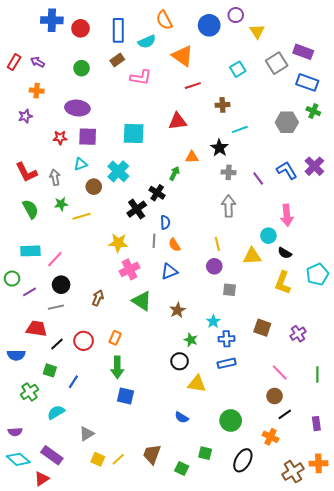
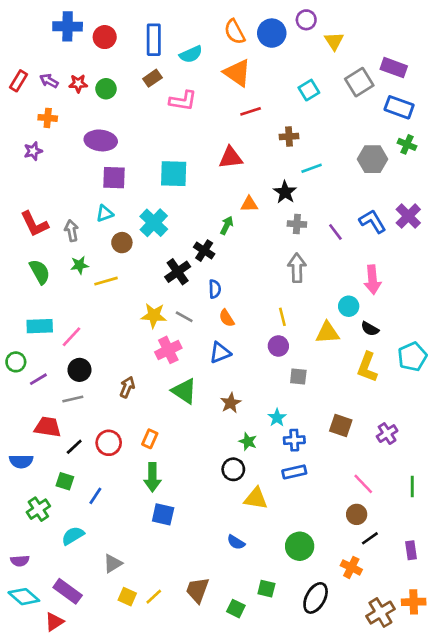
orange semicircle: (164, 20) -> (235, 32), moved
red star: (60, 138) -> (78, 83), moved
gray line: (154, 241) -> (184, 317), moved, turned -64

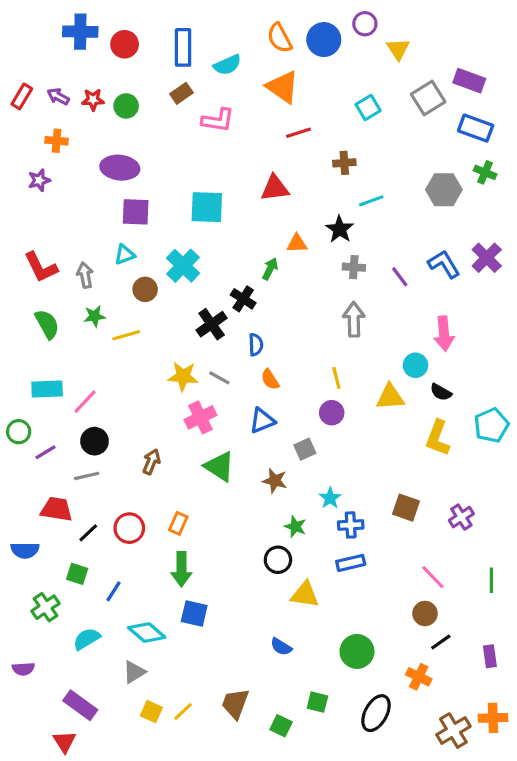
gray square: (298, 376) -> (305, 449), moved, turned -30
brown star: (231, 403) -> (275, 481), turned -30
cyan diamond: (24, 597) -> (147, 632), moved
red triangle: (54, 622) -> (64, 742), turned -30

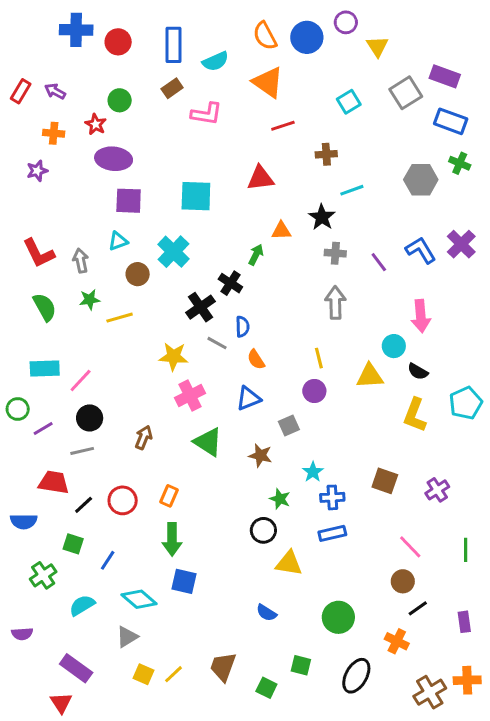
red star: (93, 100) -> (96, 124), moved, turned 30
gray line: (219, 378) -> (217, 343), moved

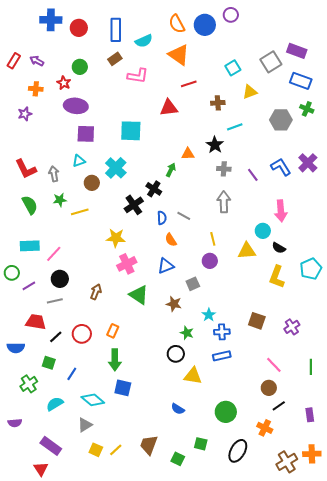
yellow triangle: (377, 46) -> (250, 92), moved, turned 42
red triangle: (260, 178) -> (169, 108), moved
gray line: (217, 343) -> (184, 216), moved

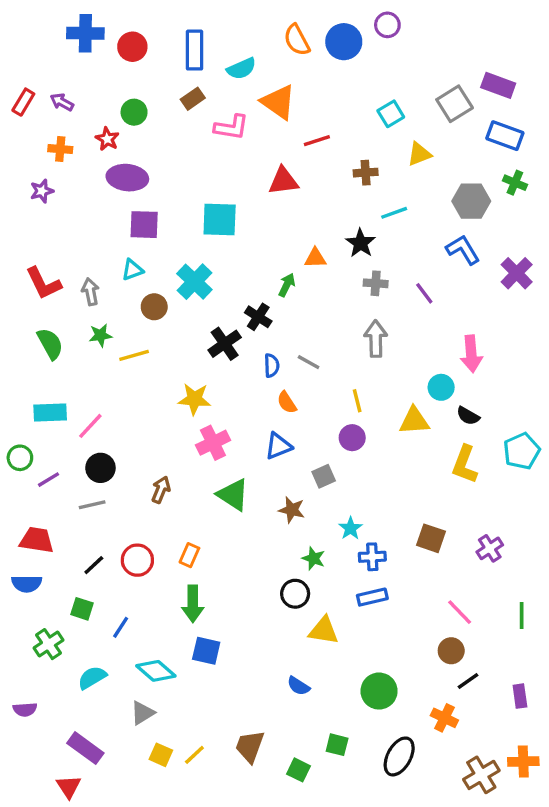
orange triangle: (179, 55) -> (278, 102), moved
blue L-shape: (281, 167) -> (463, 250), moved
red trapezoid: (36, 322) -> (37, 540), moved

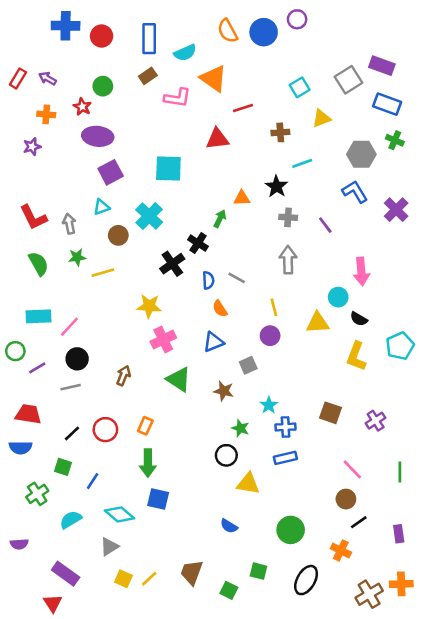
purple square: (144, 225) -> (111, 172), turned -30

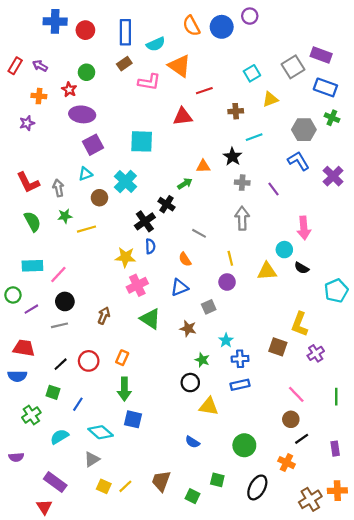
green arrow: (220, 219) -> (185, 184), turned 32
blue semicircle: (208, 280) -> (150, 246), moved
yellow L-shape: (356, 356) -> (299, 324), moved

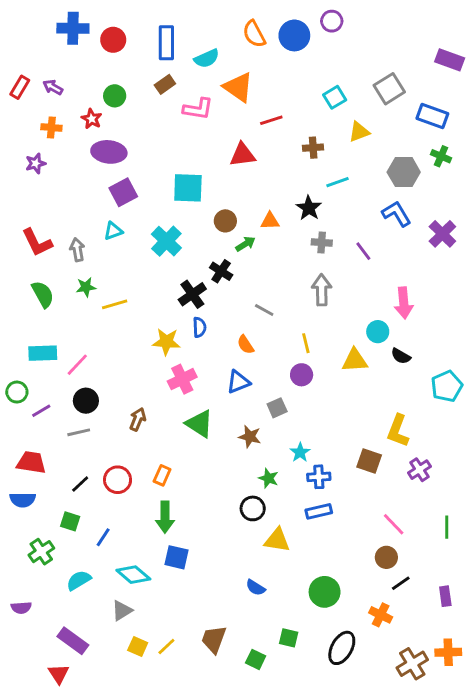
purple rectangle: (321, 55) -> (450, 60), moved
brown circle: (99, 198) -> (225, 221), moved

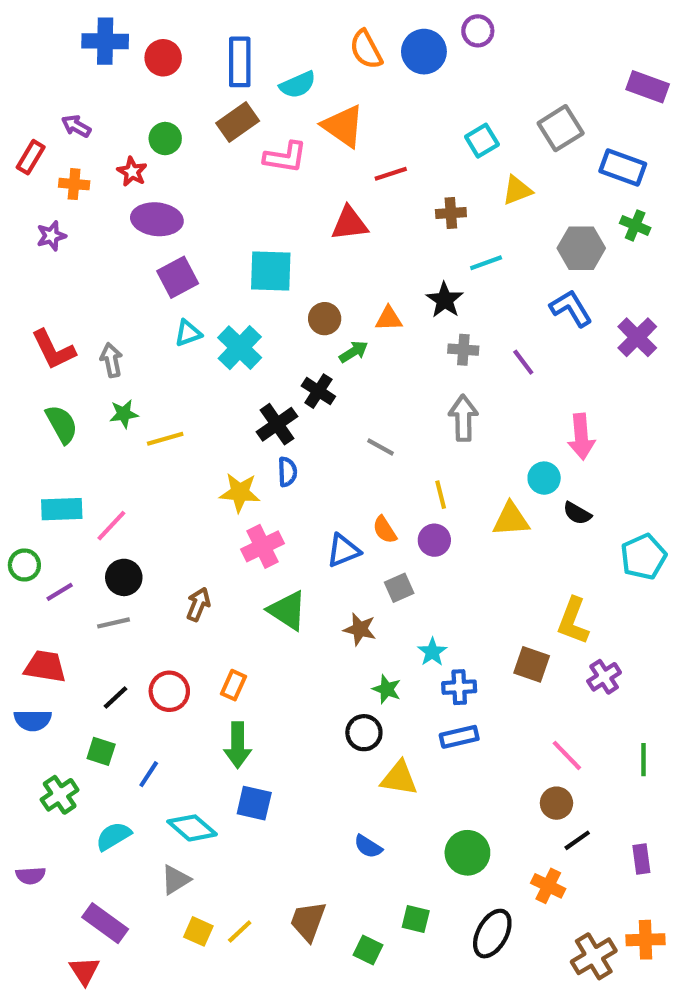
brown rectangle: (165, 84) -> (238, 122), size x1.4
red rectangle: (20, 87) -> (31, 157), moved
cyan triangle: (113, 231) -> (188, 333), moved
orange semicircle: (245, 345) -> (385, 530), moved

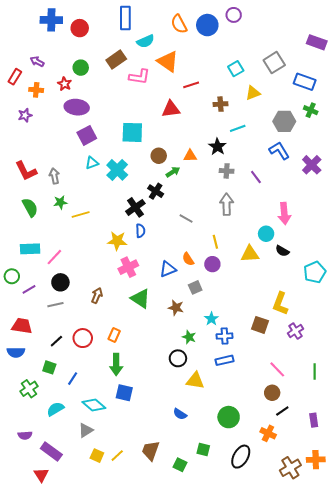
blue rectangle: (240, 62) -> (125, 18), moved
purple semicircle: (31, 876) -> (25, 435), moved

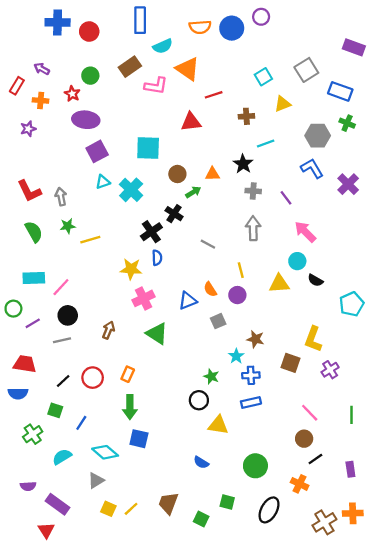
orange semicircle: (179, 24) -> (200, 27), turned -66
pink arrow: (284, 213) -> (305, 232), moved, turned 140
brown star: (176, 308) -> (255, 339), moved

